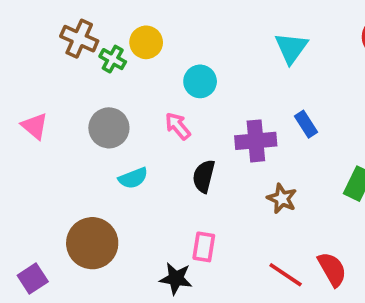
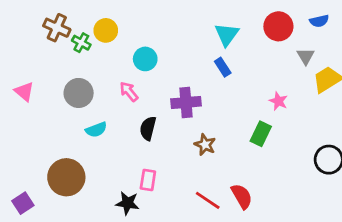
cyan triangle: (291, 48) -> (227, 34), moved
blue rectangle: (306, 124) -> (223, 67), moved

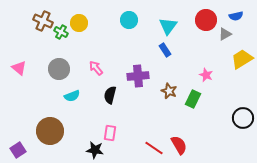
gray triangle: (306, 56) -> (225, 34), moved, turned 32
cyan circle: (145, 59) -> (129, 20), moved
brown star: (205, 145) -> (169, 91), moved

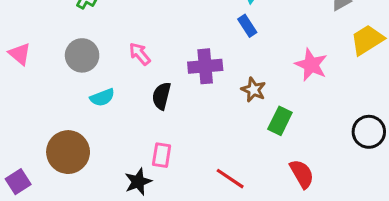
pink star: (206, 75) -> (311, 65), size x1.5
green rectangle: (193, 99) -> (280, 121), moved
red semicircle: (179, 145) -> (302, 174), moved
black star: (95, 150) -> (138, 182), turned -30

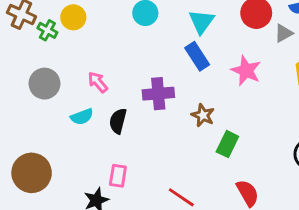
blue rectangle: (247, 26) -> (197, 56), size x1.4
pink star: (311, 65) -> (246, 71), moved
cyan semicircle: (102, 97) -> (82, 117), moved

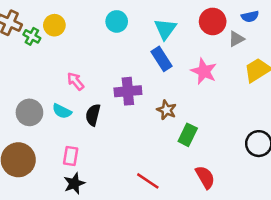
gray circle: (45, 84) -> (29, 112), moved
cyan semicircle: (82, 117) -> (62, 111), turned 48
pink rectangle: (118, 176) -> (71, 156), moved

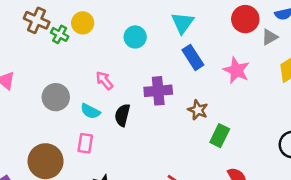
cyan circle: (117, 21) -> (135, 37), moved
cyan triangle: (165, 29) -> (183, 23), moved
gray circle: (29, 112) -> (56, 97), moved
pink rectangle: (71, 156) -> (85, 143), moved

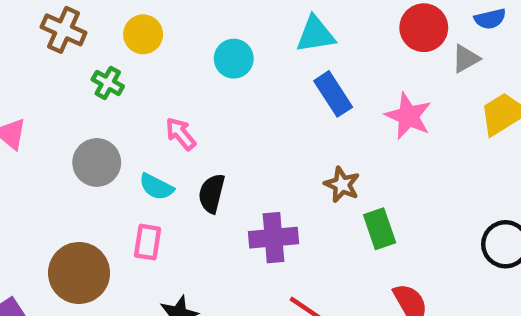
cyan triangle: (183, 23) -> (315, 34), turned 45
green cross: (60, 34) -> (108, 83), moved
purple cross: (158, 91) -> (273, 238), moved
green rectangle: (220, 136) -> (380, 229), turned -45

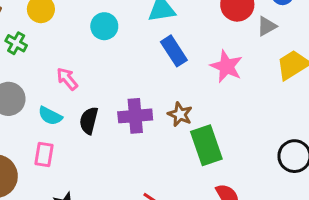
green rectangle: (380, 229) -> (206, 145), size x1.4
purple cross: (273, 238) -> (135, 116), moved

